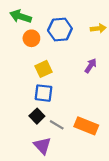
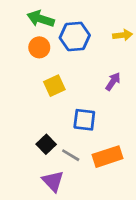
green arrow: (21, 16) -> (41, 19), moved
blue square: (44, 93) -> (84, 120), moved
orange rectangle: (86, 126) -> (108, 157), turned -40

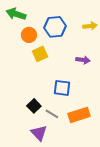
green arrow: (41, 19) -> (16, 14), moved
purple arrow: (113, 81) -> (83, 60), turned 64
yellow square: (54, 86) -> (40, 54), moved

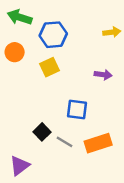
blue hexagon: (55, 27) -> (53, 35), moved
orange circle: (29, 35) -> (15, 52), moved
purple triangle: (39, 133) -> (20, 166), moved, turned 36

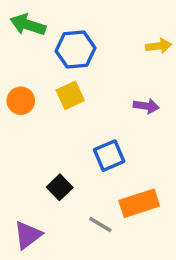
orange circle: (15, 52) -> (21, 101), moved
blue square: (77, 110) -> (109, 156), turned -30
gray line: (64, 142) -> (100, 224), moved

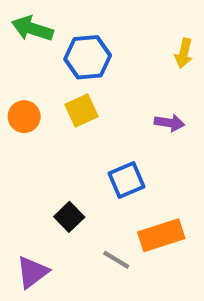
yellow arrow: (159, 46) -> (184, 53), turned 110

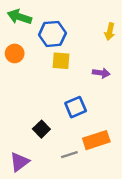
yellow square: (81, 110) -> (61, 61), moved, turned 30
orange circle: (24, 117) -> (15, 53), moved
gray line: (116, 260) -> (69, 155), turned -49

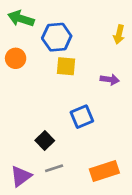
orange rectangle: (96, 140) -> (104, 171), moved
gray line: (69, 155) -> (54, 168), moved

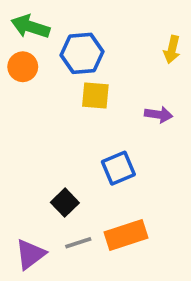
orange circle: (16, 58) -> (23, 67), moved
orange rectangle: (104, 171) -> (126, 235), moved

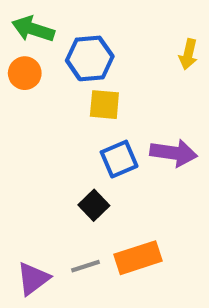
purple arrow: (159, 115) -> (174, 153), moved, size x1.5
blue square: (118, 168) -> (119, 159), moved
black square: (65, 203) -> (94, 205), moved

